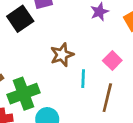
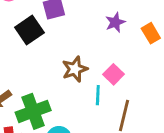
pink square: (112, 61) -> (114, 74), moved

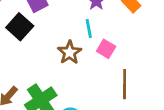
cyan line: (98, 95) -> (89, 28), moved

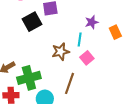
brown line: (125, 84) -> (70, 83), moved

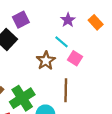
cyan line: (80, 40) -> (62, 42), turned -40

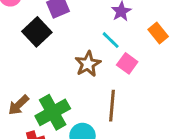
orange rectangle: (96, 22) -> (158, 33), moved

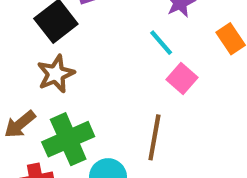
brown star: (88, 64) -> (56, 74), moved

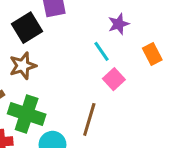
green cross: (68, 139) -> (27, 114), turned 36

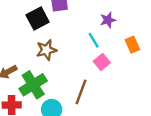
brown star: (23, 66) -> (46, 50), moved
green cross: (27, 114) -> (33, 85), turned 36

